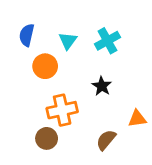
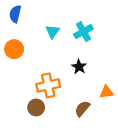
blue semicircle: (27, 35) -> (15, 14), moved
orange circle: (45, 66) -> (14, 49), moved

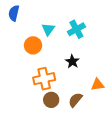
orange circle: (14, 49) -> (33, 45), moved
brown circle: (36, 107) -> (51, 100), moved

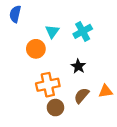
brown semicircle: (75, 100) -> (82, 96), moved

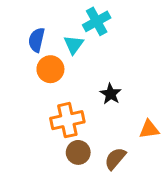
blue semicircle: (15, 14) -> (37, 40), moved
cyan cross: (83, 31) -> (97, 21), moved
brown semicircle: (82, 96) -> (115, 159), moved

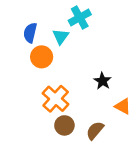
black star: (111, 94) -> (103, 81), moved
orange cross: (67, 120) -> (56, 99), turned -36
orange triangle: (149, 129) -> (123, 106), turned 36

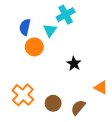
black star: (103, 81) -> (74, 64), moved
orange cross: (56, 99) -> (23, 95), moved

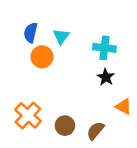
cyan cross: (66, 15) -> (104, 48), moved, turned 36
black star: (74, 64) -> (106, 77), moved

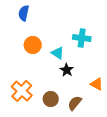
blue semicircle: (31, 33) -> (24, 13), moved
cyan triangle: (61, 36) -> (58, 53), moved, turned -32
black star: (106, 77) -> (67, 70), moved

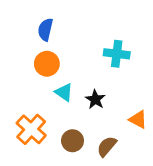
blue semicircle: (24, 13) -> (45, 30), moved
cyan triangle: (58, 53) -> (64, 92), moved

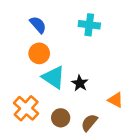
blue semicircle: (45, 30) -> (38, 25), turned 126
cyan cross: (117, 54) -> (89, 25), moved
cyan triangle: (64, 92) -> (54, 77), size x1.5

